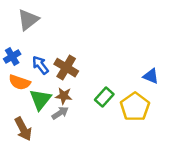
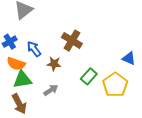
brown cross: (66, 68) -> (72, 41), moved
brown star: (64, 96) -> (54, 64), moved
green triangle: (40, 99) -> (22, 80), moved, turned 42

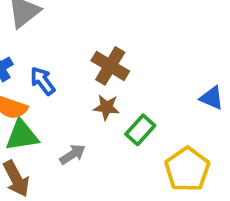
brown star: (54, 64) -> (106, 107), moved
yellow pentagon: (115, 85) -> (187, 169), moved

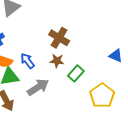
blue arrow: (43, 81) -> (27, 61), moved
gray arrow: (73, 154) -> (38, 87), size x1.5

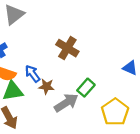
brown star: (57, 61) -> (46, 86), moved
gray arrow: (38, 87) -> (66, 103), moved

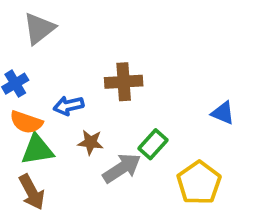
brown cross: (67, 48) -> (124, 82), turned -35
blue arrow: (33, 74) -> (69, 106), moved, turned -66

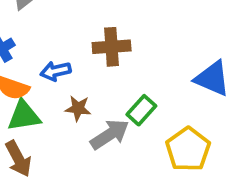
blue triangle: (223, 113) -> (212, 78), size x1.5

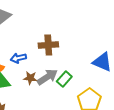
gray arrow: (110, 134) -> (47, 77), moved

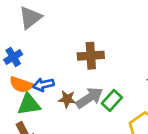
blue arrow: (18, 58) -> (43, 85), moved

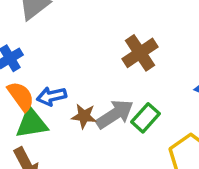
brown cross: (91, 56) -> (140, 53), moved, turned -30
orange semicircle: (21, 85) -> (21, 96), turned -145

